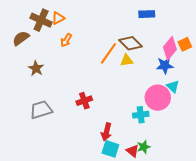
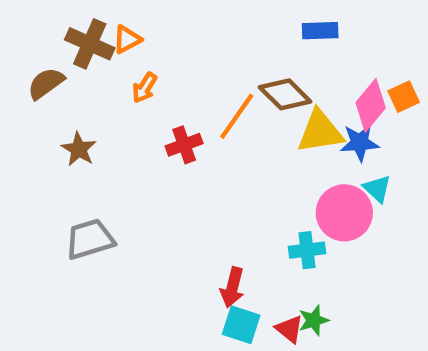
yellow triangle: (127, 60) -> (320, 132), moved, size x1.6
red cross: (84, 101) -> (184, 145), moved

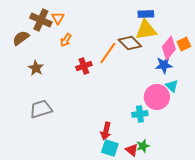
orange triangle: (127, 39) -> (58, 18), turned -32
yellow triangle: (320, 132) -> (146, 30), moved

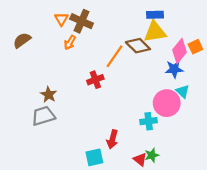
brown cross: (41, 20) -> (82, 21), moved
red cross: (84, 66) -> (95, 80), moved
brown star: (36, 68) -> (49, 95), moved
cyan square: (110, 148) -> (94, 157), moved, turned -30

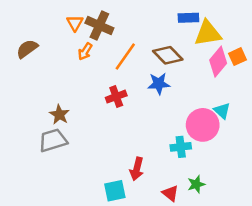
yellow triangle: (155, 32) -> (208, 33), moved
orange line: (115, 56) -> (125, 57), moved
blue star: (174, 69) -> (159, 84), moved
green star: (152, 155) -> (196, 184), moved

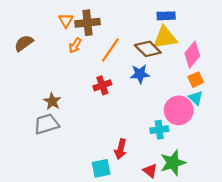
brown cross: (99, 26) -> (88, 23), turned -30
yellow triangle: (208, 33) -> (165, 37), moved
orange square: (237, 57) -> (196, 80), moved
green star: (196, 184) -> (173, 163), size x1.6

